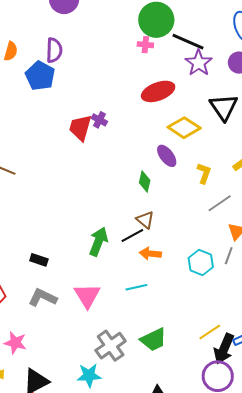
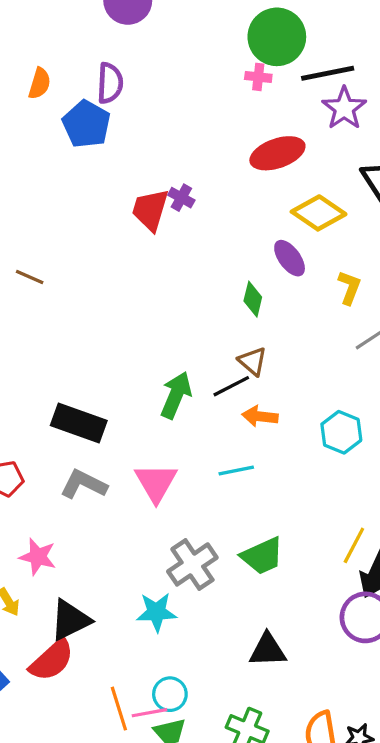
black line: (188, 42) -> (328, 73), turned -36
black rectangle: (39, 260) -> (79, 423), size x1.8
yellow line: (210, 332) -> (354, 545), turned -30

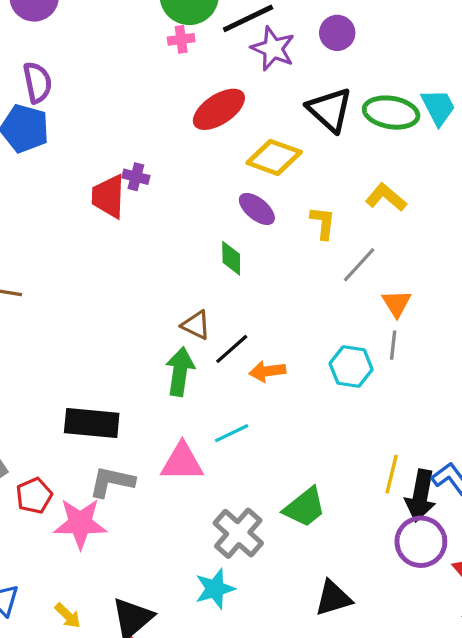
brown triangle: (253, 361) -> (196, 325), moved
cyan line: (236, 470) -> (232, 433), moved
pink triangle: (156, 483) -> (182, 462), turned -45
pink star: (38, 557) -> (80, 523), moved, size x1.4

